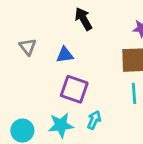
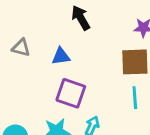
gray triangle: (28, 47) -> (21, 48), turned -36

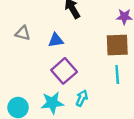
purple square: (71, 93) -> (64, 71), turned 30

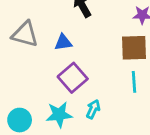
gray triangle: (23, 33) -> (25, 34), size x1.5

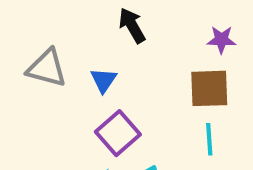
blue triangle: (63, 42) -> (104, 80), turned -48

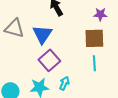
blue triangle: (104, 80) -> (42, 34), size x1.5

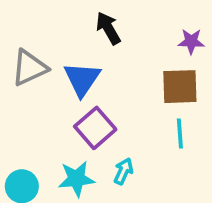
gray triangle: (14, 28) -> (29, 68), turned -40

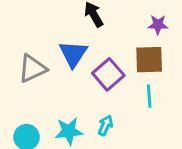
gray triangle: (29, 68) -> (32, 68), moved
purple square: (95, 128) -> (108, 74), moved

